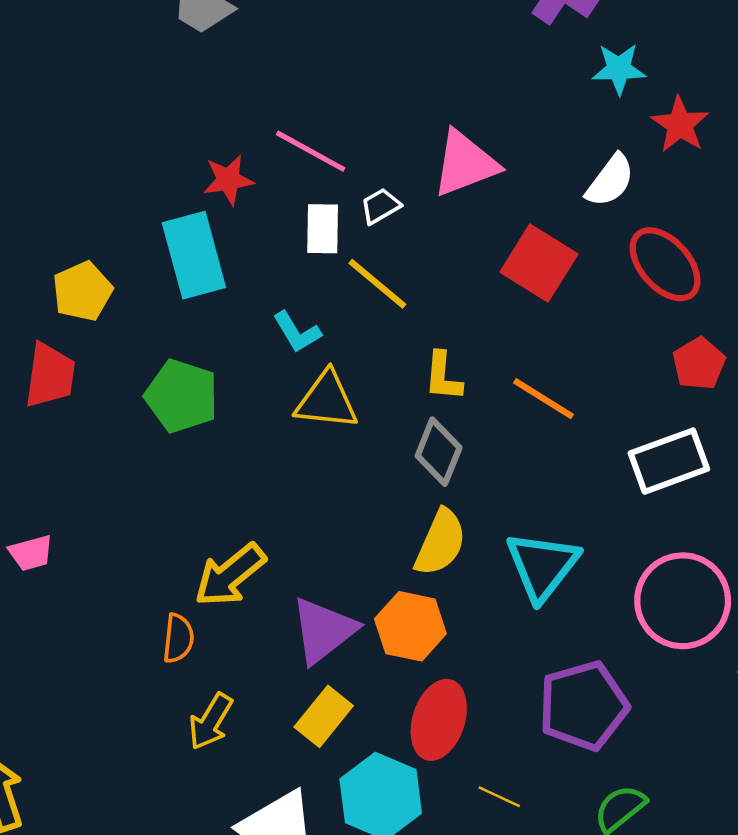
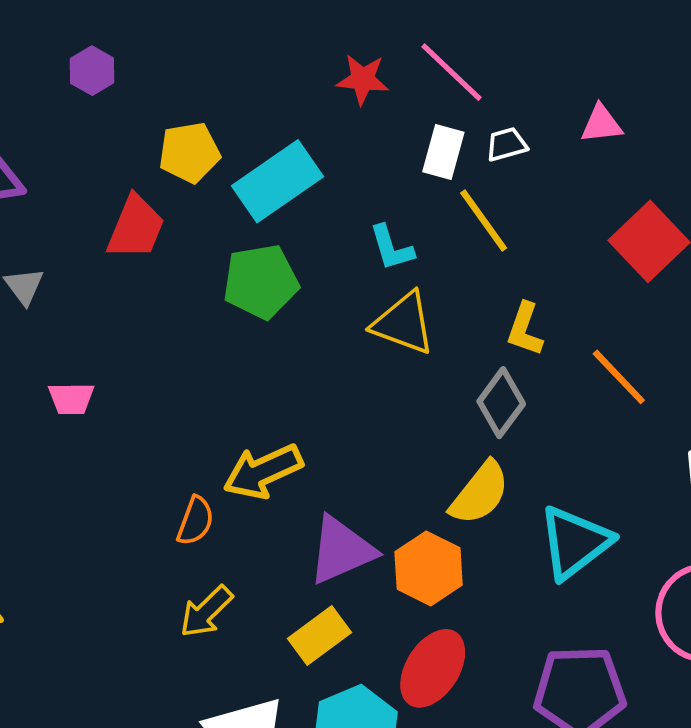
pink triangle: (465, 164) -> (601, 124), size x0.6
cyan rectangle: (194, 255) -> (277, 181), moved, turned 56
green pentagon: (182, 396) -> (261, 282), turned 30

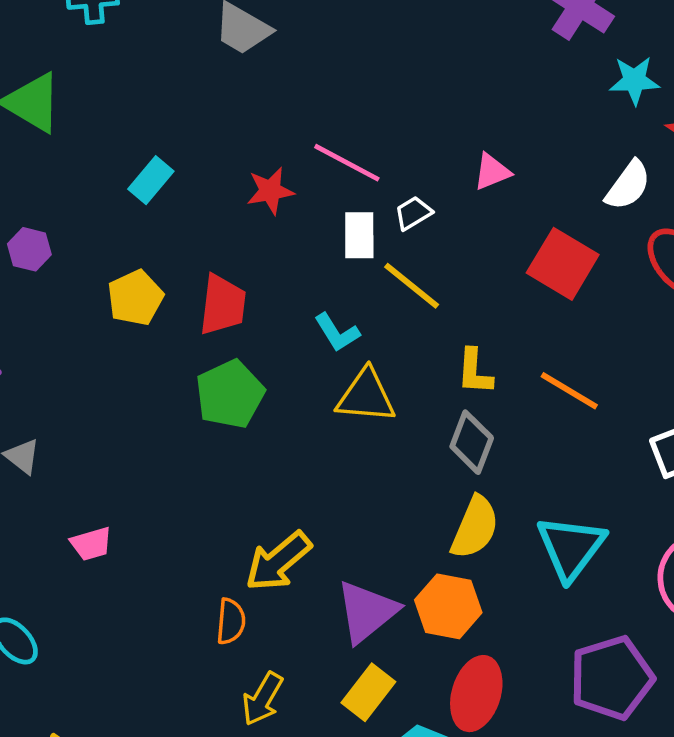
cyan rectangle: (277, 181) -> (151, 180), moved, size x0.6
red trapezoid: (136, 227) -> (223, 305), moved

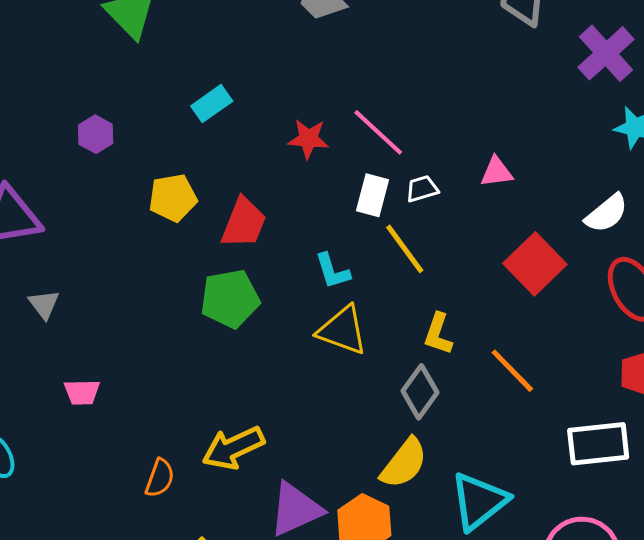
orange semicircle: (231, 621) -> (160, 478), moved

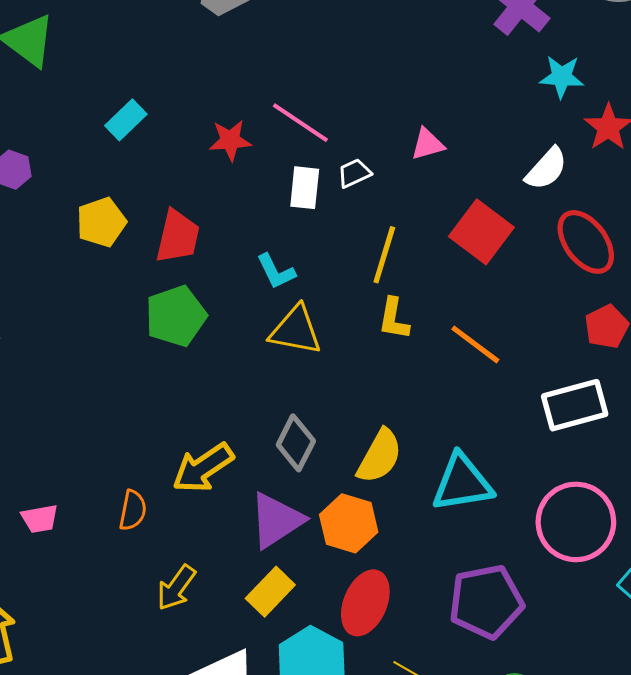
yellow line: (405, 249) -> (384, 255), moved, turned 62
pink trapezoid: (82, 392) -> (40, 519), moved
gray diamond: (420, 392) -> (296, 443), moved
cyan triangle: (479, 501) -> (462, 483), turned 38

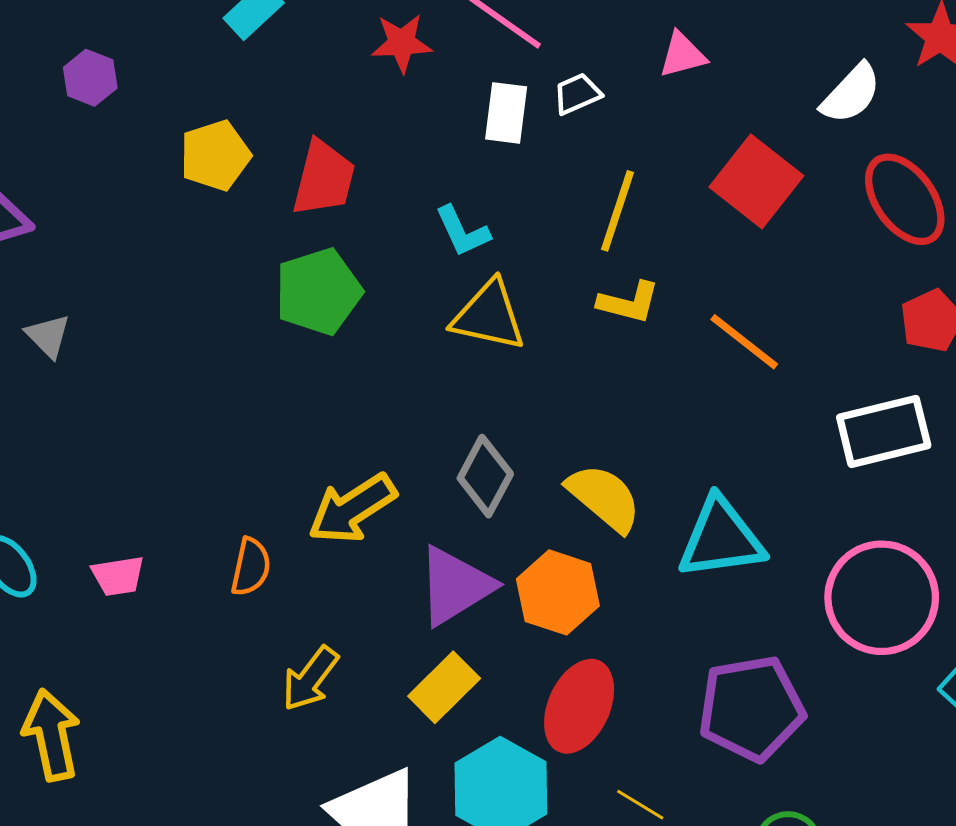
yellow L-shape: (394, 319) -> (629, 302), turned -87
yellow semicircle: (380, 456) -> (604, 498), turned -80

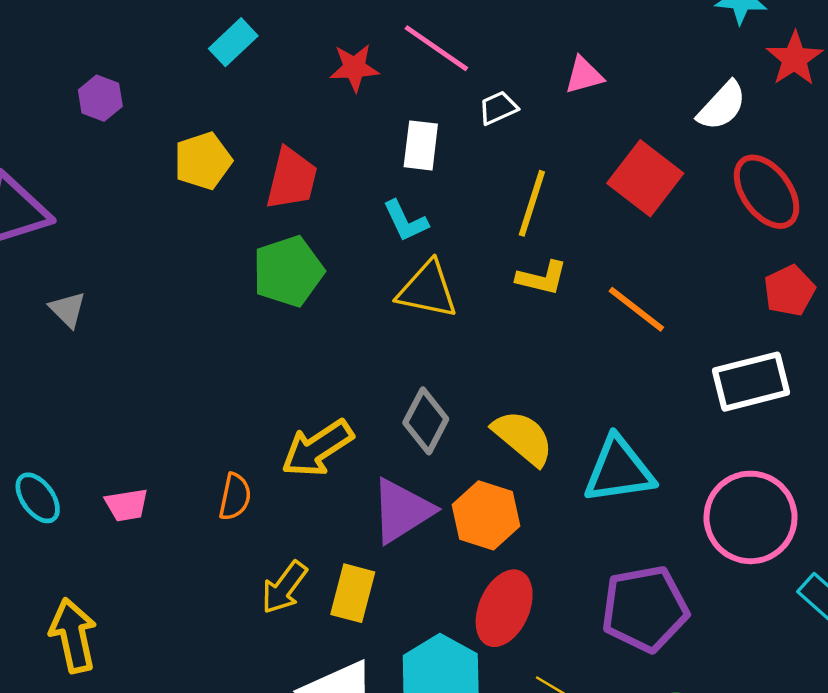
white rectangle: (506, 113) -> (421, 145), moved
yellow rectangle: (444, 687) -> (353, 593), moved, turned -30

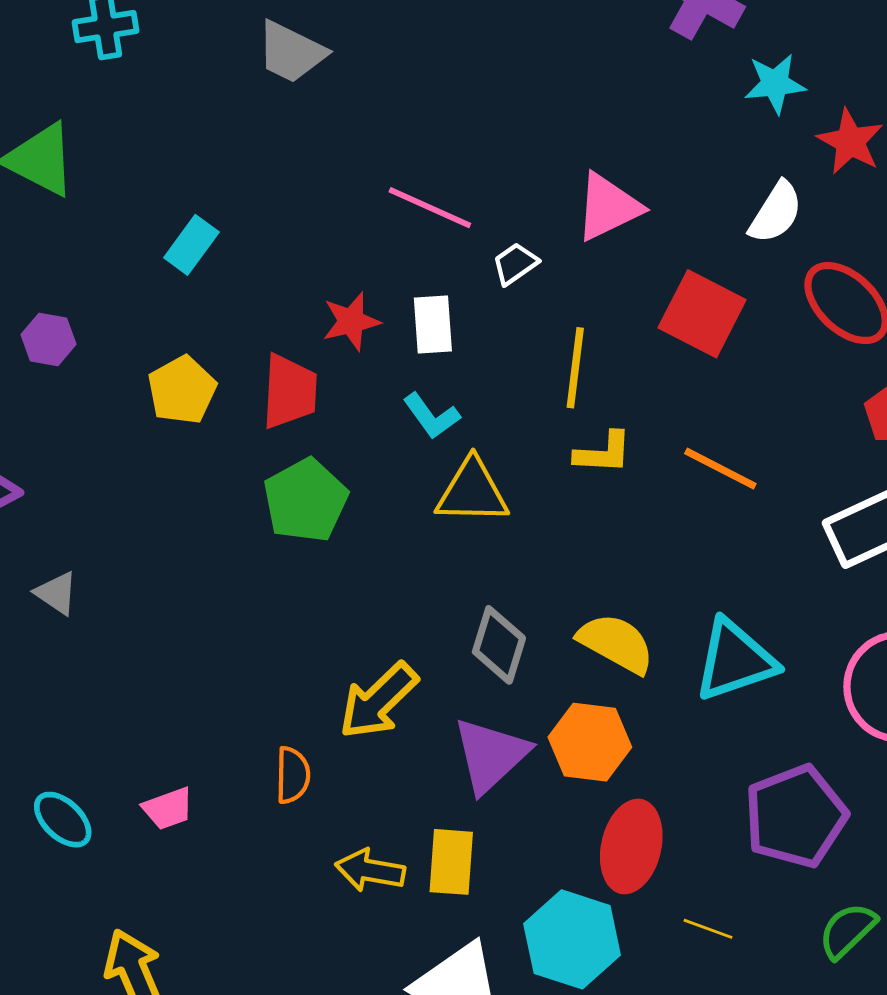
red star: (354, 68) -> (351, 321), moved
pink triangle: (584, 75) -> (608, 207), size x1.5
yellow arrow: (284, 587) -> (370, 870), turned 74

